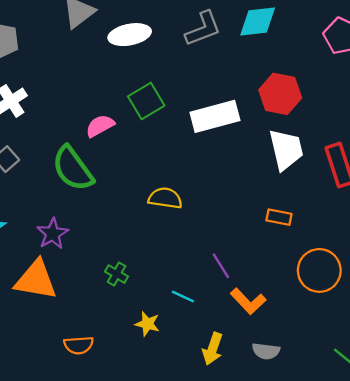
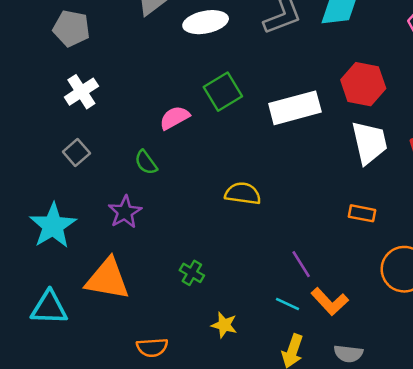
green semicircle: (73, 169) -> (146, 162), size x0.5
purple star: (53, 234) -> (125, 212), moved
cyan line: (183, 297) -> (287, 304), moved

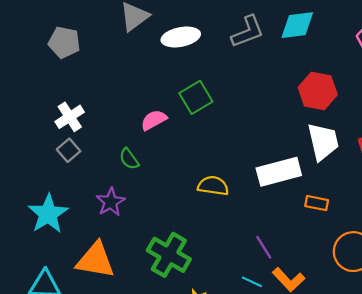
white cross: (81, 92) -> (70, 117), moved
white rectangle: (295, 108) -> (279, 172), moved
green cross: (192, 273) -> (169, 255), size x2.0

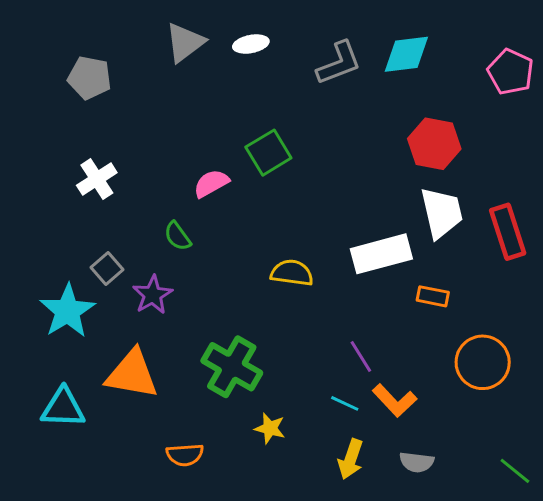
white ellipse: (181, 37) -> (251, 44), moved, size x0.7
gray square: (69, 150) -> (107, 268), moved

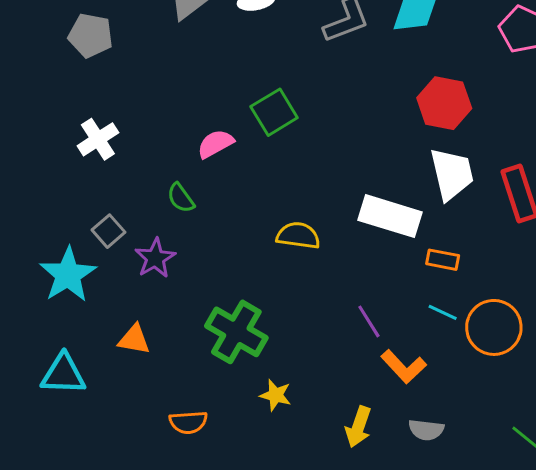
white rectangle: (381, 254) -> (390, 216), turned 32
orange triangle: (132, 374) -> (134, 339), size x0.6
cyan line: (345, 403) -> (443, 312), moved

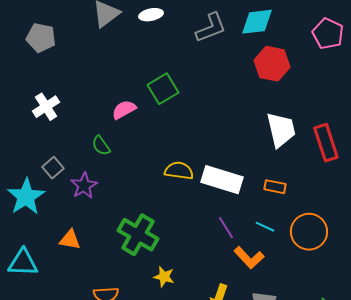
red hexagon: (444, 103) -> (272, 64), moved
white rectangle: (390, 216) -> (222, 180), moved
cyan line: (443, 312) -> (265, 227), moved

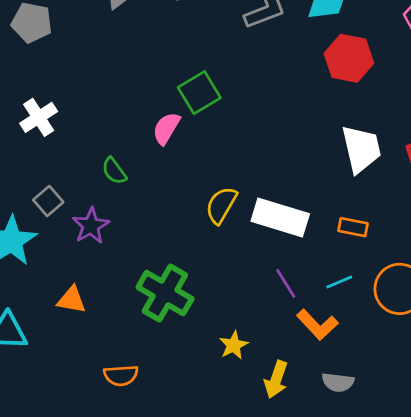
pink semicircle: (124, 110) -> (166, 128), moved, turned -30
yellow semicircle: (179, 171) -> (221, 205), turned -68
cyan line: (265, 227) -> (339, 282), turned -48
yellow star: (164, 277) -> (234, 345), moved, turned 30

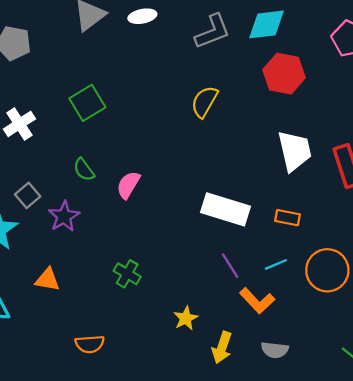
green square: (199, 93) -> (87, 103), moved
pink semicircle: (166, 128) -> (128, 185), moved
yellow semicircle: (221, 205) -> (204, 102), moved
green cross: (165, 293) -> (127, 274), size x0.6

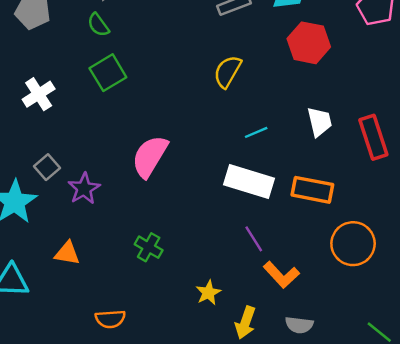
white trapezoid: (295, 151) -> (320, 122), size x0.7
green semicircle: (84, 170) -> (98, 25), moved
pink semicircle: (128, 185) -> (150, 156), size x1.5
orange rectangle: (288, 218) -> (312, 190), size x1.6
cyan line: (276, 264) -> (256, 132), moved

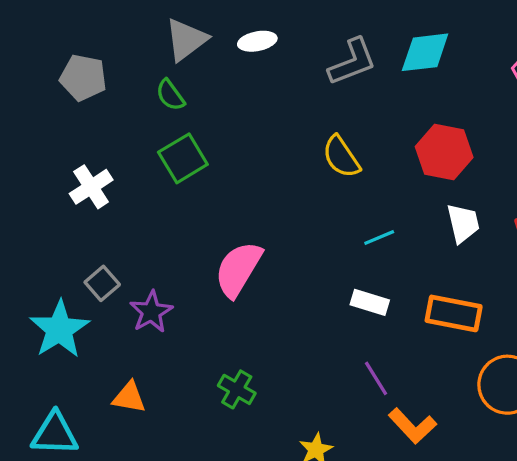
red hexagon: (309, 43) -> (444, 152), moved
yellow semicircle: (227, 71) -> (341, 157), turned -64
white rectangle: (249, 181) -> (370, 302), size x0.6

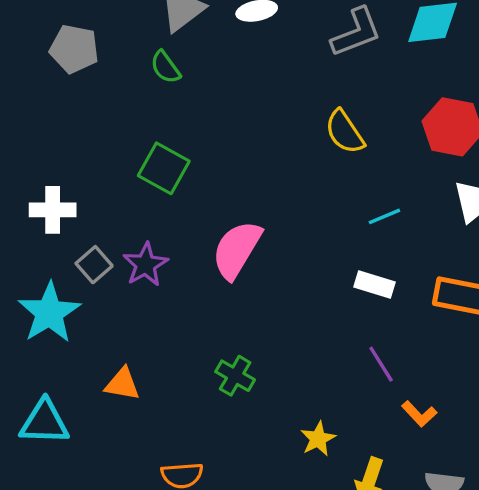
green square: (183, 158) -> (164, 168), moved, turned -30
white cross: (91, 187) -> (53, 210), moved, turned 33
purple star: (151, 312) -> (146, 265), moved
orange L-shape: (412, 426) -> (419, 414), size x0.7

